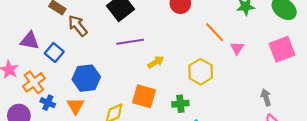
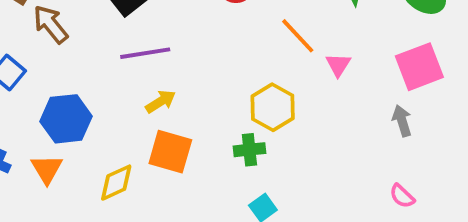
yellow arrow: (156, 62) -> (161, 101), moved
gray arrow: (266, 97) -> (402, 121), moved
green cross: (180, 104) -> (249, 150), moved

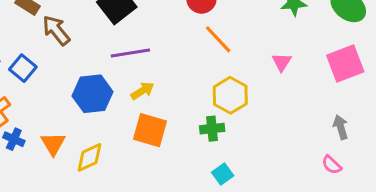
orange line: (298, 36) -> (218, 39), moved
blue hexagon: (66, 119) -> (93, 94), moved
gray arrow: (402, 121) -> (341, 127), moved
yellow diamond: (116, 183) -> (89, 157), moved

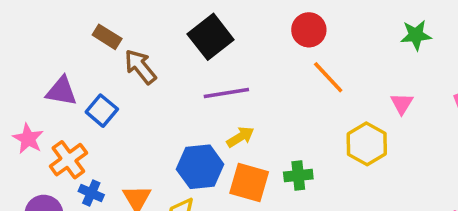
blue hexagon: (93, 94) -> (200, 167), moved
yellow hexagon: (230, 95) -> (367, 144), moved
green cross: (212, 129) -> (298, 175), moved

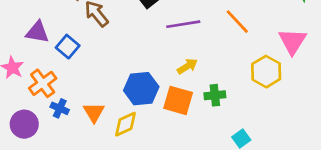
purple line: (226, 93) -> (183, 24), moved
pink triangle: (402, 104) -> (292, 41), size x1.6
yellow arrow: (240, 137) -> (187, 66), moved

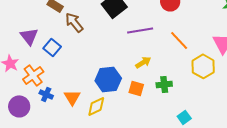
orange line: (237, 22) -> (179, 40), moved
purple triangle: (37, 32) -> (29, 36), turned 42
orange square: (178, 100) -> (136, 88), size x0.7

